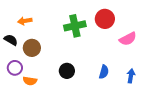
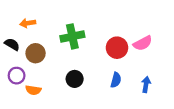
red circle: (105, 19) -> (117, 48), moved
green cross: (75, 26) -> (72, 36), moved

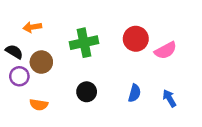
red circle: (117, 48) -> (136, 39), moved
purple circle: (17, 76) -> (19, 76), moved
blue arrow: (146, 84) -> (169, 98), turned -40

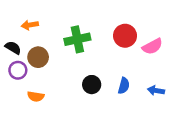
black circle: (87, 92) -> (92, 85), moved
blue arrow: (169, 98) -> (156, 90), turned -49

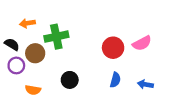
red circle: (125, 36) -> (113, 48), moved
green cross: (77, 39) -> (56, 37), moved
black circle: (92, 85) -> (70, 80), moved

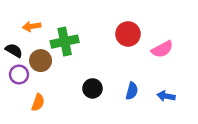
red circle: (113, 48) -> (128, 34), moved
black circle: (70, 80) -> (93, 88), moved
orange semicircle: (33, 90) -> (38, 102), turned -80

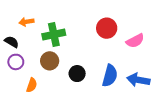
brown circle: (41, 61) -> (50, 61), moved
blue semicircle: (132, 91) -> (110, 76), size x1.5
blue arrow: (166, 96) -> (138, 80), size x1.5

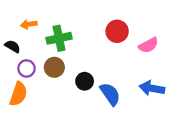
purple circle: (16, 62) -> (26, 68), moved
blue semicircle: (110, 76) -> (110, 94), moved, turned -50
orange semicircle: (32, 85) -> (18, 94), moved, size x1.5

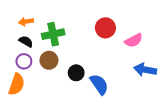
black semicircle: (13, 46) -> (26, 41), moved
blue arrow: (152, 88) -> (145, 70), moved

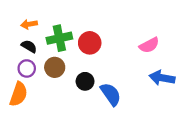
red circle: (105, 28) -> (90, 43), moved

